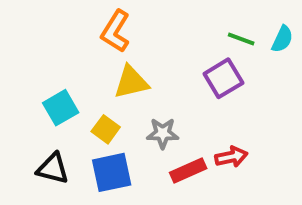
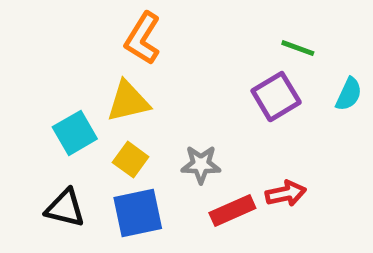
cyan semicircle: (282, 39) -> (349, 94), moved
yellow triangle: (131, 82) -> (128, 101), moved

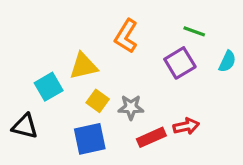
orange L-shape: (143, 38) -> (126, 36), moved
yellow square: (131, 160) -> (98, 101), moved
black triangle: (65, 208) -> (25, 126), moved

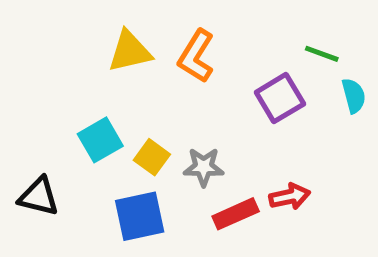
green line: (194, 31) -> (322, 54), moved
cyan semicircle: (227, 61) -> (354, 96), turned -40
yellow triangle: (83, 66) -> (130, 51), moved
cyan square: (49, 87) -> (100, 140), moved

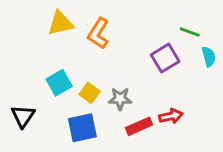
yellow triangle: (130, 51) -> (61, 23), moved
orange L-shape: (196, 56) -> (98, 33), moved
black triangle: (39, 197) -> (23, 116), turned 50

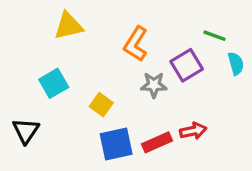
orange L-shape: (98, 33) -> (136, 44), moved
cyan square: (59, 83) -> (54, 83), moved
gray star: (120, 99) -> (154, 85), moved
blue square: (82, 128) -> (116, 144), moved

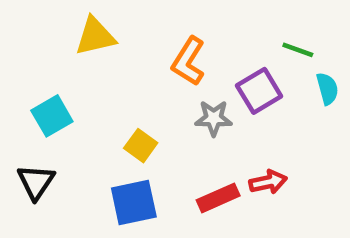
cyan square: (54, 83) -> (52, 116), moved
blue square: (116, 144) -> (134, 202), moved

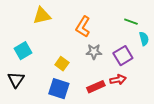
purple square: (259, 91) -> (123, 56), moved
blue square: (134, 202) -> (59, 89), turned 30

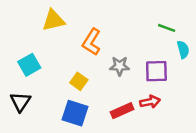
orange L-shape: (83, 27) -> (92, 42), moved
purple square: (123, 56) -> (156, 71), turned 30

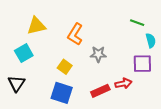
yellow triangle: (53, 20) -> (36, 26), moved
purple square: (156, 71) -> (142, 64), moved

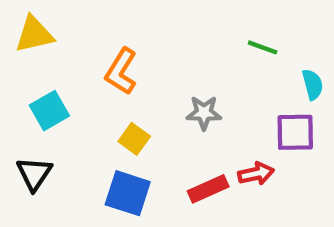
green line: (137, 23) -> (263, 47), moved
yellow triangle: (36, 26) -> (34, 34), moved
orange L-shape: (75, 34) -> (121, 71), moved

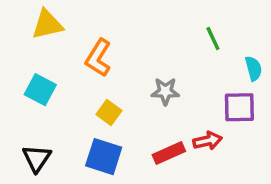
yellow triangle: (34, 34) -> (47, 24), moved
green line: (263, 47) -> (213, 39), turned 45
cyan square: (49, 111) -> (40, 90), turned -32
black triangle: (34, 174) -> (37, 158), moved

